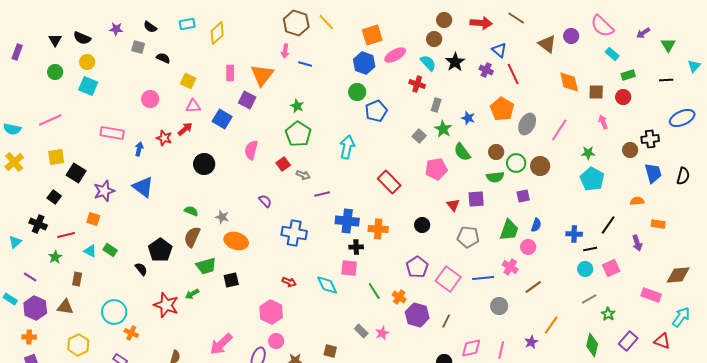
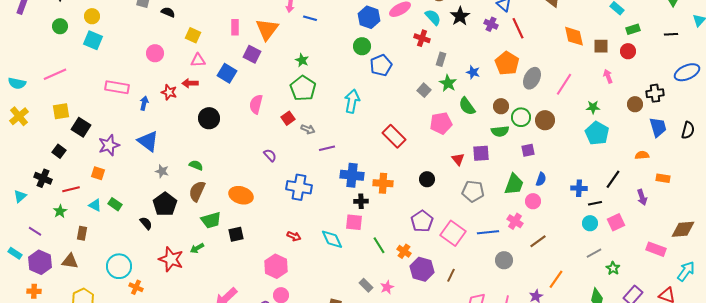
red arrow: (185, 129) -> (190, 83), turned -140
gray star: (222, 217) -> (162, 171), moved

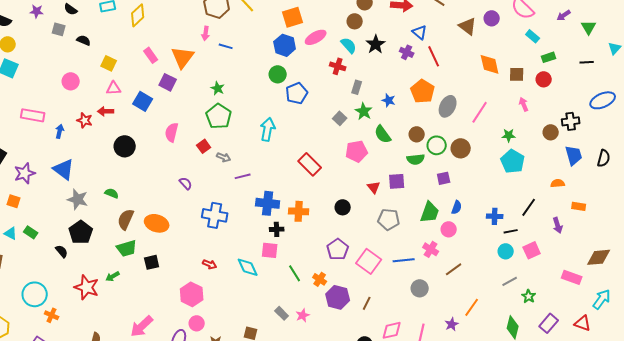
pink rectangle: (235, 27) -> (151, 55), turned -35
gray star: (162, 171) -> (78, 199), size x1.5
brown semicircle: (197, 191) -> (126, 219), moved

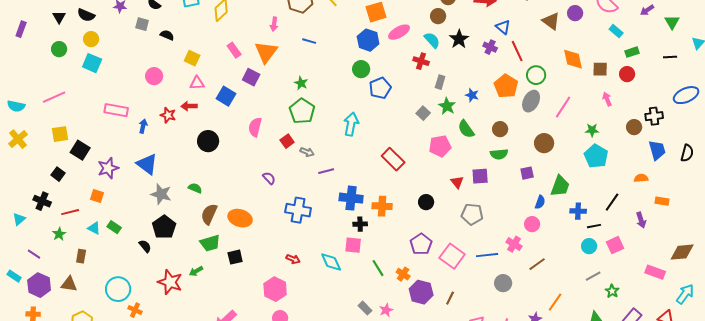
pink arrow: (206, 33) -> (274, 24), moved
green circle: (437, 145) -> (536, 75), moved
green trapezoid: (430, 212) -> (560, 186), moved

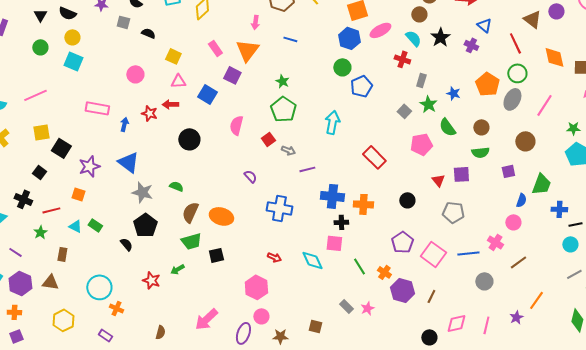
red line: (517, 51) -> (515, 43), moved
red star: (170, 282) -> (151, 280), size x0.7

